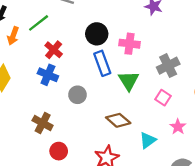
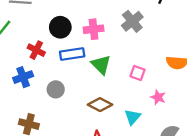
red cross: (54, 50) -> (36, 50), moved
blue rectangle: (102, 63) -> (72, 54), turned -65
gray cross: (168, 66) -> (132, 21), moved
blue cross: (48, 75) -> (23, 77), turned -30

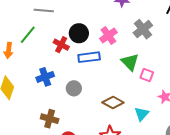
pink cross: (94, 29) -> (108, 36), turned -30
red cross: (36, 50) -> (61, 45), moved
green triangle: (101, 65) -> (130, 62), moved

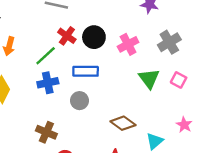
green line: (28, 35) -> (46, 56), moved
red cross: (61, 45) -> (67, 36), moved
blue rectangle: (89, 57) -> (86, 71), moved
pink square: (147, 75) -> (179, 80), moved

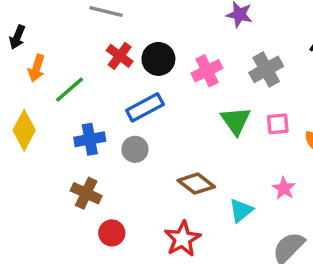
green line: (46, 56) -> (70, 90), moved
blue rectangle: (86, 71) -> (145, 107), turned -30
pink square: (179, 80) -> (278, 124), turned -35
blue cross: (48, 83) -> (90, 139), moved

